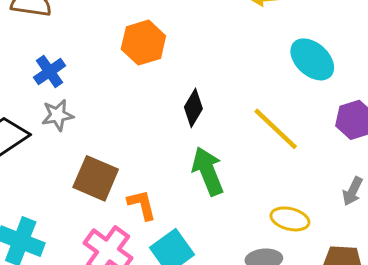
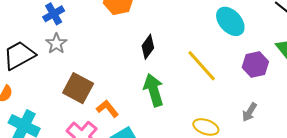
gray star: (58, 115) -> (56, 44), turned -30
orange L-shape: (142, 205) -> (107, 109), turned -30

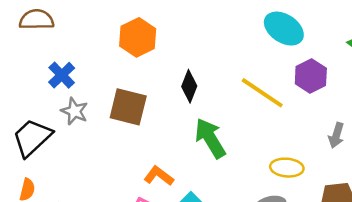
purple hexagon: (255, 64) -> (311, 76), moved
brown square: (78, 88) -> (128, 107), moved

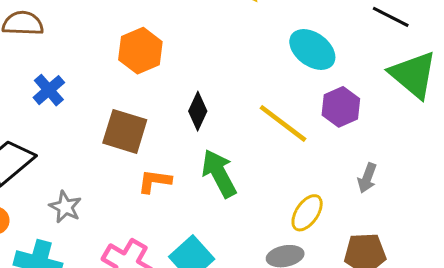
gray star: (74, 111) -> (65, 207), moved
yellow ellipse: (287, 168) -> (307, 213), turned -64
orange L-shape: (159, 176) -> (155, 181), moved, turned -32

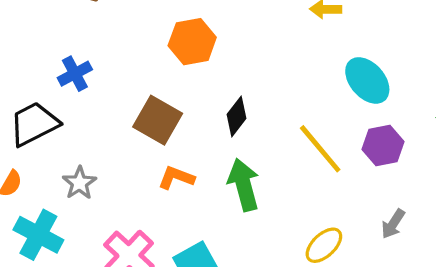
blue cross: (49, 90) -> (75, 74), moved

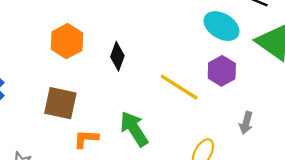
cyan ellipse: (367, 80) -> (221, 26), moved
black diamond: (236, 116) -> (117, 56), moved

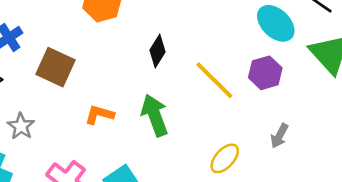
black diamond: (117, 56) -> (157, 51), moved
brown square: (60, 103) -> (56, 67), moved

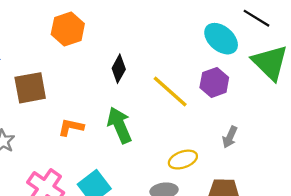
brown square: (56, 67) -> (30, 88), turned -32
yellow ellipse: (225, 158) -> (183, 160), turned 32

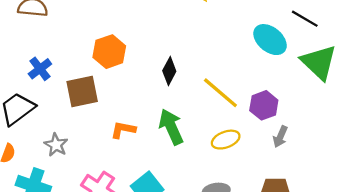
orange hexagon: (68, 29) -> (109, 52), moved
purple hexagon: (214, 82) -> (264, 105), moved
yellow ellipse: (183, 160) -> (226, 140), moved

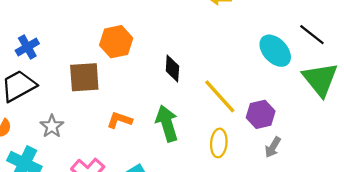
blue cross: (40, 69) -> (27, 47), moved
black diamond: (169, 71) -> (172, 69), turned -32
yellow ellipse: (226, 140) -> (219, 143), turned -72

